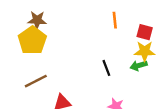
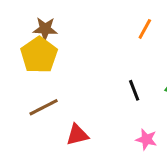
orange line: (115, 20) -> (145, 29), turned 35

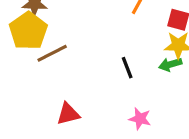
brown line: (44, 107) -> (52, 53), moved

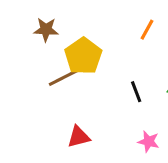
yellow pentagon: (28, 31) -> (83, 56), moved

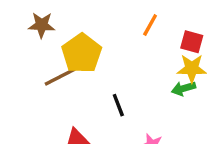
black line: (136, 92) -> (118, 105), moved

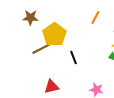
black line: (118, 105) -> (73, 58), moved

